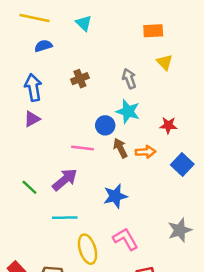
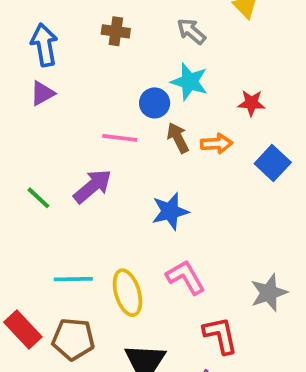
brown cross: (80, 79) -> (116, 31), turned 30
gray arrow: (129, 79) -> (191, 31), turned -30
cyan line: (65, 218) -> (73, 279), moved
gray star: (180, 230) -> (269, 293), moved

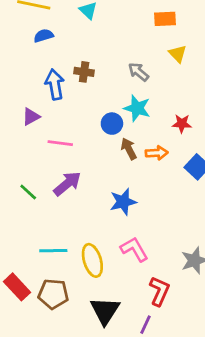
blue arrow: (44, 45) -> (55, 84), moved
pink line: (120, 138) -> (60, 143), moved
red L-shape: (220, 335) -> (159, 291), turned 36

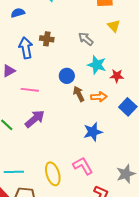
cyan star: (137, 108) -> (97, 65), moved
blue star: (123, 202) -> (93, 132), moved
cyan line: (53, 251) -> (14, 172), moved

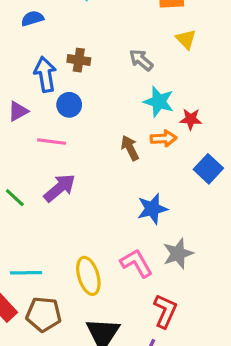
blue circle: (67, 76) -> (69, 105), moved
orange arrow: (99, 97) -> (164, 138), moved
gray star: (126, 174) -> (178, 254), moved

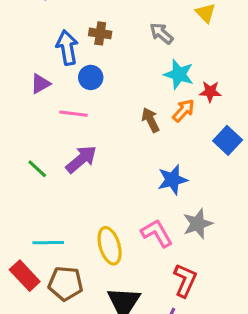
orange arrow: (164, 138) -> (183, 110), turned -45

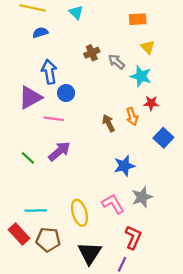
brown cross: (100, 33) -> (92, 53), moved, turned -32
cyan star: (179, 74) -> (141, 76), moved
purple triangle: (40, 84) -> (30, 97), size x1.6
orange arrow: (183, 110) -> (132, 117), turned 120

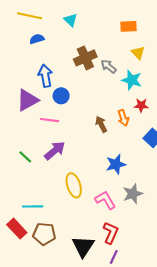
brown cross: (92, 53) -> (85, 58), size x1.5
yellow ellipse: (79, 213) -> (74, 185), moved
red L-shape: (133, 237) -> (111, 233), moved

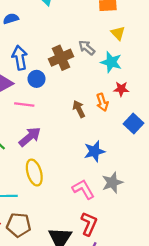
brown cross: (85, 58) -> (61, 58), moved
yellow ellipse: (74, 185) -> (34, 173), moved

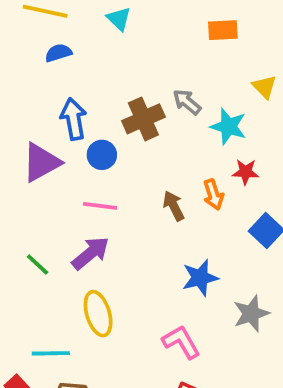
yellow triangle: (118, 33) -> (264, 87), moved
pink line: (24, 105) -> (100, 206), moved
gray star: (112, 183) -> (251, 314), moved

